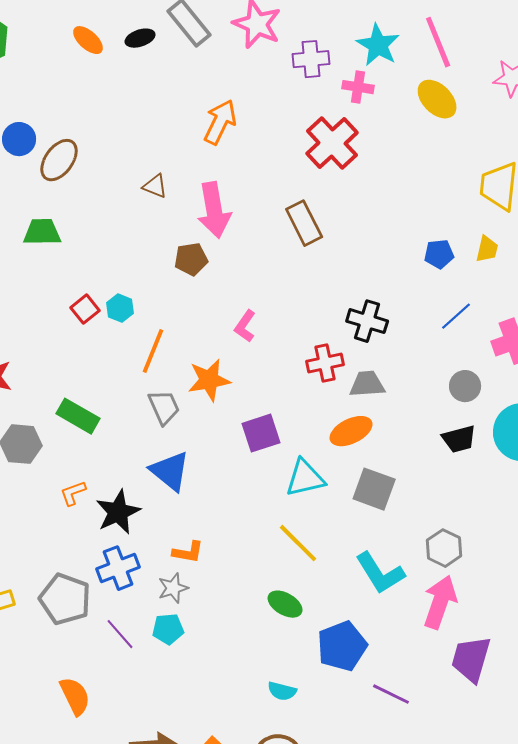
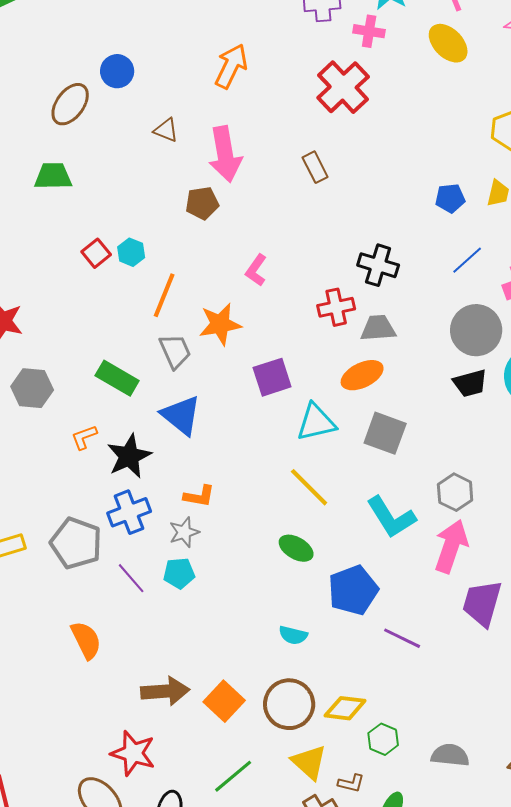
blue circle: (19, 139) -> (117, 71), moved
brown rectangle: (304, 223) -> (315, 167), size x0.7
gray circle: (465, 386) -> (476, 330), size x1.6
green rectangle: (78, 416) -> (117, 378), moved

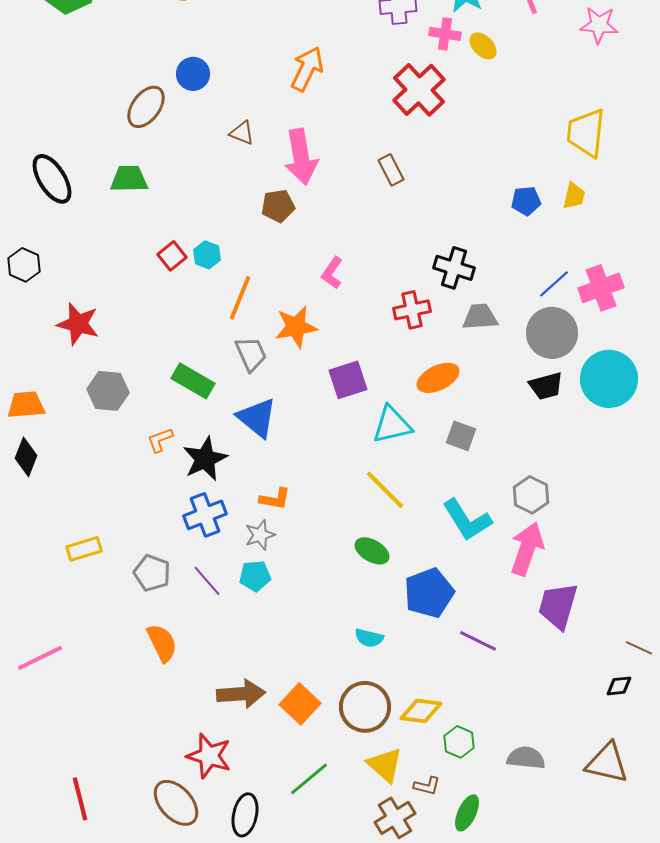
yellow ellipse: (448, 43) -> (483, 46), moved, size x0.7
blue line: (467, 260) -> (554, 284), moved
gray trapezoid: (378, 328) -> (480, 317), moved
gray square: (385, 433) -> (461, 436), size x0.7
gray pentagon: (76, 543) -> (152, 573), moved, size x0.7

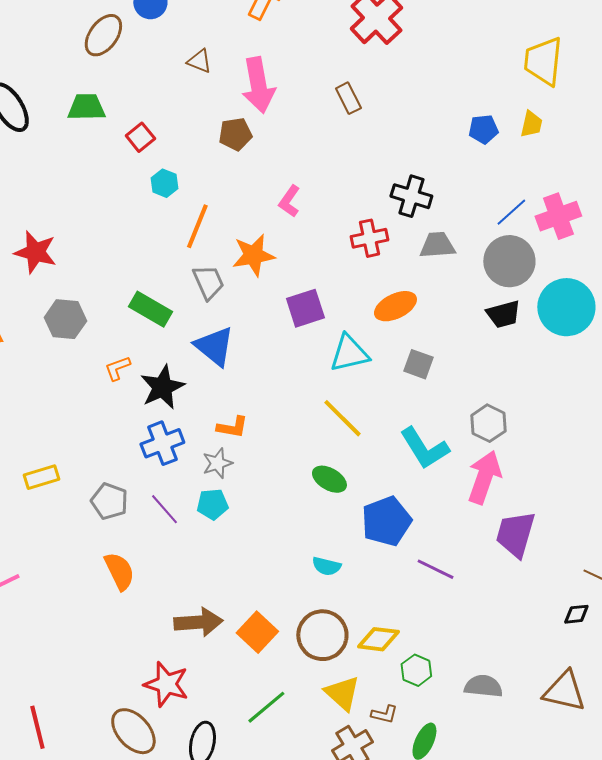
red square: (172, 256) -> (140, 137), moved

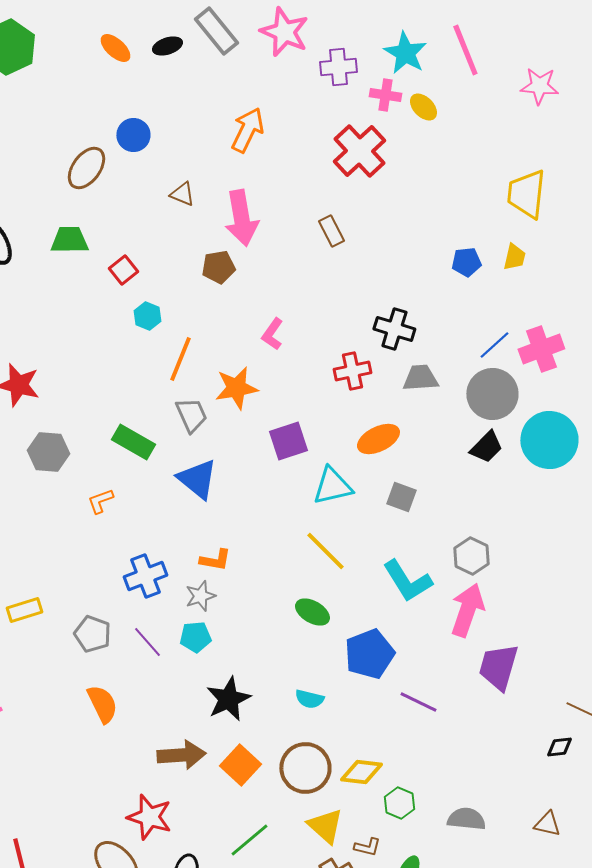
black trapezoid: (503, 314) -> (486, 447), turned -30
black star: (162, 387) -> (228, 699), moved
brown triangle: (564, 691) -> (547, 824), size x0.6

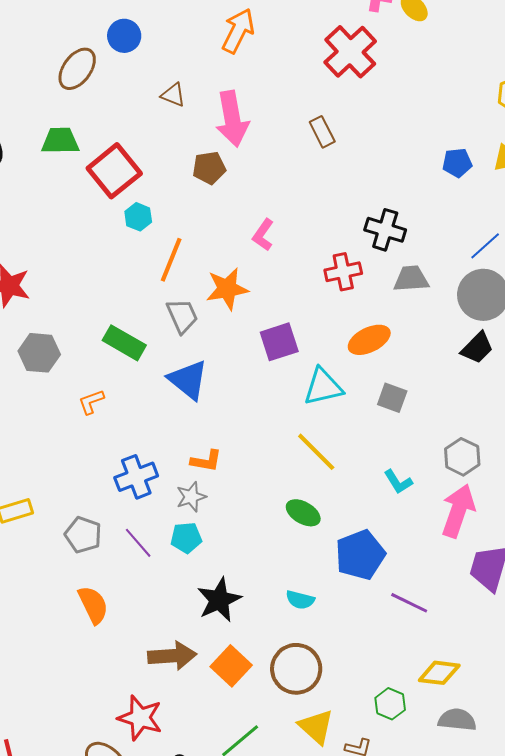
red square: (123, 270) -> (114, 171), size x1.8
cyan L-shape: (407, 581) -> (398, 482), size x0.6
yellow diamond: (361, 772) -> (439, 673), moved

